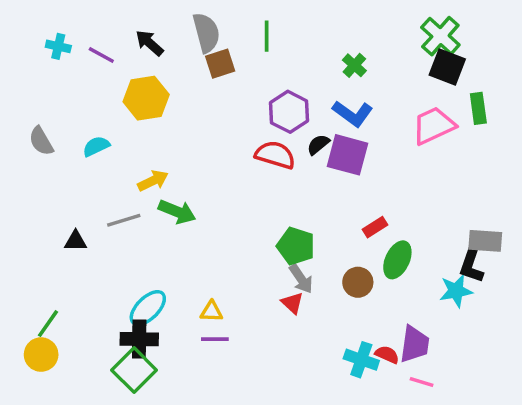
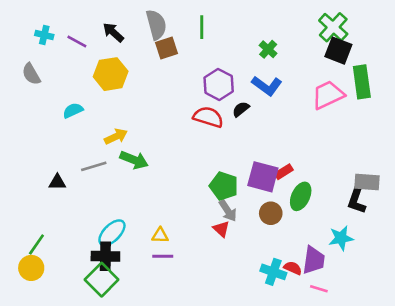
green rectangle: (478, 108) -> (362, 82), size x1.4
gray semicircle: (41, 141) -> (31, 74), moved
purple square: (348, 155) -> (263, 177), moved
cyan star: (456, 291) -> (341, 238), moved

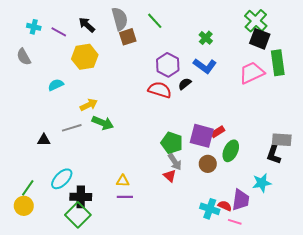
green line: (202, 27) -> (155, 21), turned -42
cyan ellipse: (112, 233) -> (62, 179), moved
pink line: (319, 289) -> (235, 222), moved

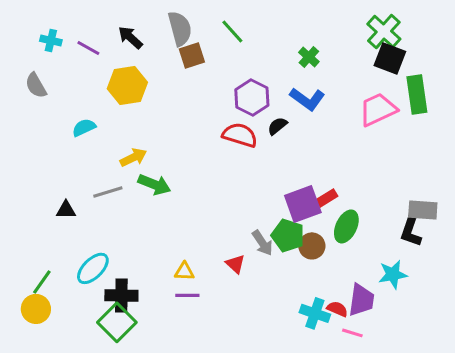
purple square: (202, 136) -> (303, 204), turned -35
green pentagon: (172, 143) -> (288, 235), moved
red triangle: (170, 176) -> (235, 264), moved

